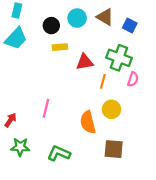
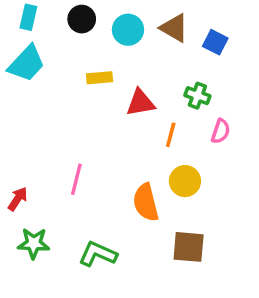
black circle: (51, 26) -> (82, 19), moved
green cross: (119, 58) -> (197, 96), size x0.6

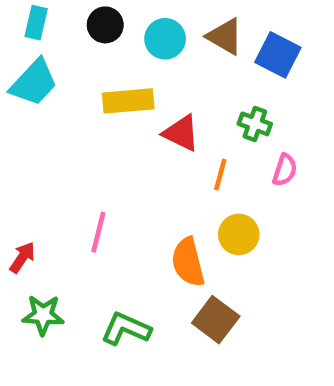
blue square: (215, 42) -> (278, 55), size x1.4
yellow rectangle: (100, 78) -> (128, 101), size x1.5
red triangle: (140, 103) -> (181, 133), turned 36
brown square: (189, 247) -> (216, 320), moved, turned 32

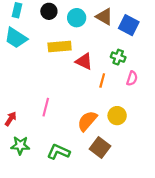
cyan trapezoid: (34, 82) -> (16, 38), turned 80
yellow circle: (239, 234) -> (117, 116), moved
orange semicircle: (188, 262) -> (87, 121), turned 55

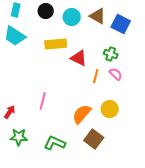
pink semicircle: (132, 78) -> (116, 74), moved, turned -64

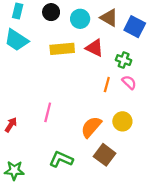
red triangle: (79, 58) -> (95, 48), moved
green star: (19, 137) -> (14, 170), moved

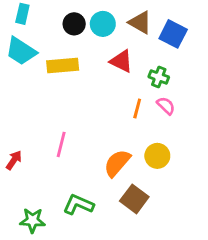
black circle: (51, 12) -> (74, 24), moved
yellow rectangle: (62, 49) -> (63, 65), moved
green star: (14, 170) -> (33, 220), moved

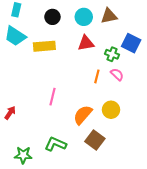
brown triangle: (140, 22) -> (109, 16), moved, turned -42
cyan circle: (103, 24) -> (84, 17), moved
blue square: (173, 34) -> (131, 43), moved
red triangle: (121, 61) -> (86, 43), turned -36
pink line: (61, 144) -> (52, 97), moved

